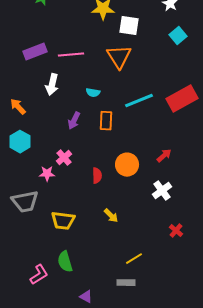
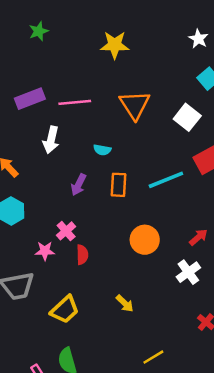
white square: (129, 26) -> (187, 117), moved, turned 30
cyan line: (139, 101) -> (166, 180), moved
red arrow: (164, 156) -> (198, 237), moved
red semicircle: (97, 176) -> (82, 255), moved
yellow trapezoid: (63, 221) -> (65, 310), turned -50

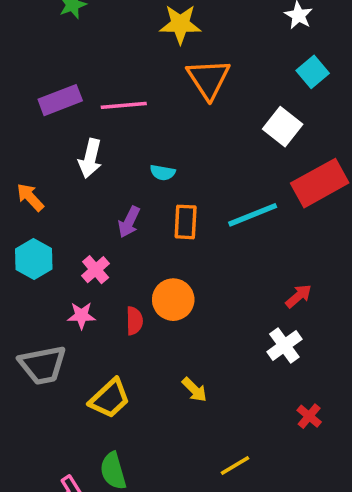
orange triangle: (135, 105) -> (209, 79), moved
pink cross: (66, 231) -> (96, 270), moved
orange circle: (145, 240) -> (173, 300), moved

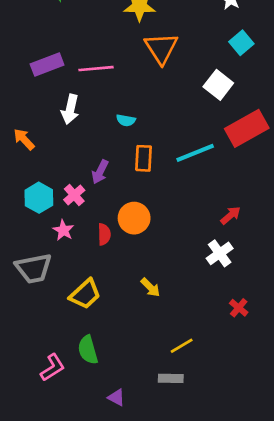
purple arrow: (129, 222) -> (100, 172), moved
cyan hexagon: (34, 259) -> (39, 198), moved
pink star: (81, 315) -> (63, 230), turned 30

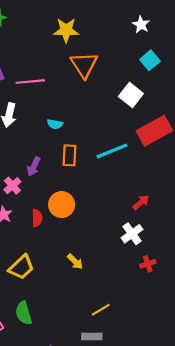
red cross: (239, 308) -> (148, 264), moved, turned 32

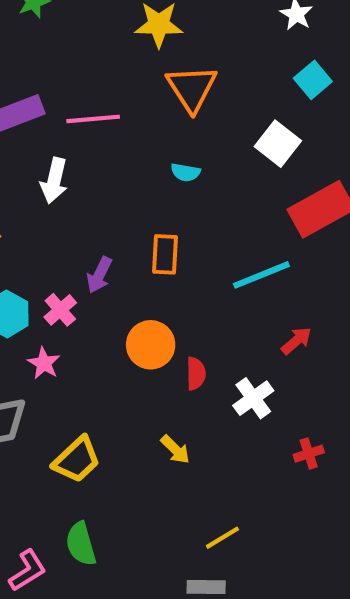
cyan semicircle: (55, 124) -> (186, 172), moved
cyan line: (112, 151) -> (261, 275), moved
red semicircle: (37, 218) -> (196, 374), moved
white cross: (132, 234) -> (253, 398), moved

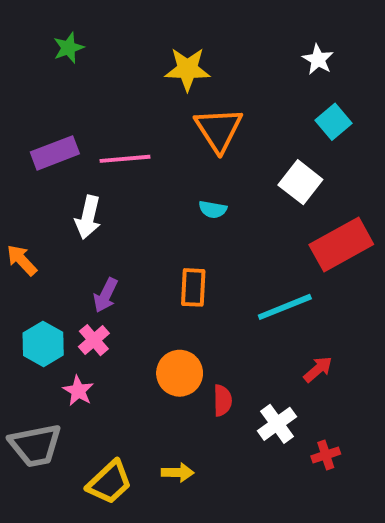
purple arrow: (99, 275) -> (106, 295), moved
yellow arrow: (175, 449) -> (178, 473), moved, turned -44
red cross: (309, 454) -> (326, 455), moved

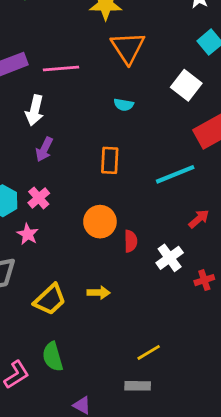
purple arrow: (106, 295) -> (44, 149), moved

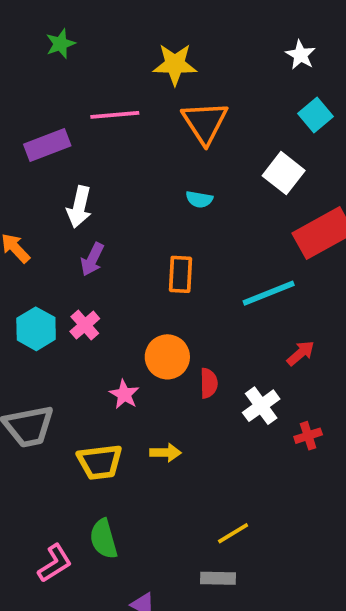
pink line: (61, 69) -> (115, 115), moved
pink star: (28, 234) -> (124, 394), moved
yellow trapezoid: (50, 300) -> (100, 462), turned 36

